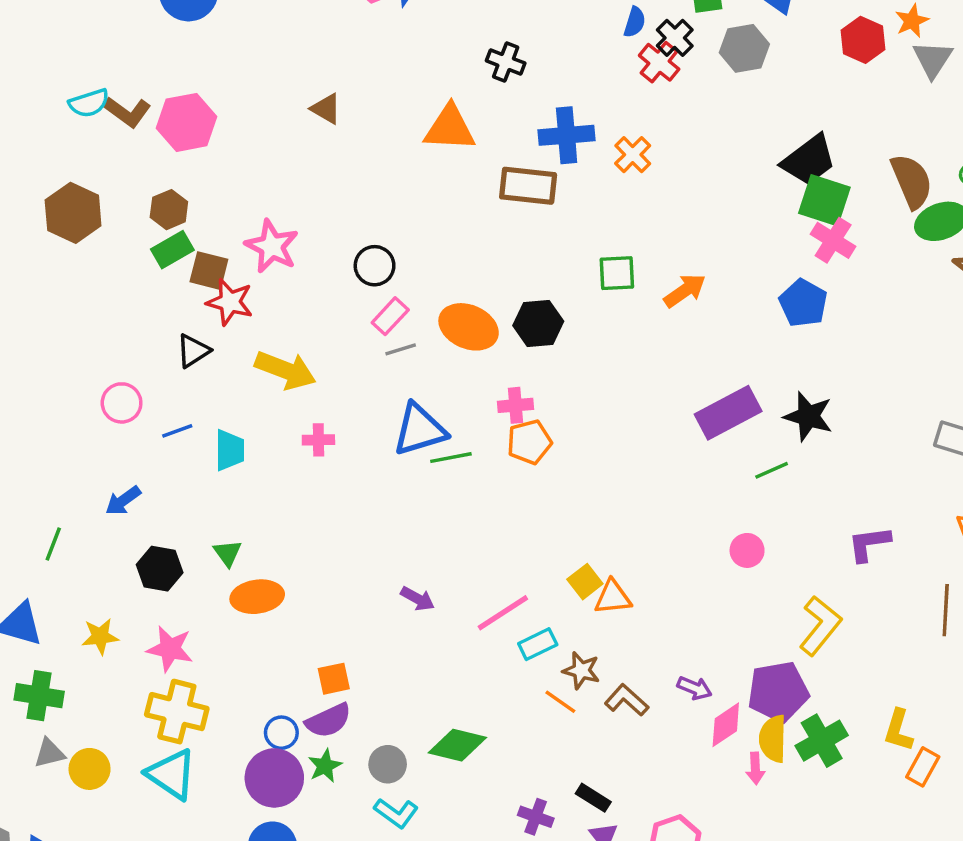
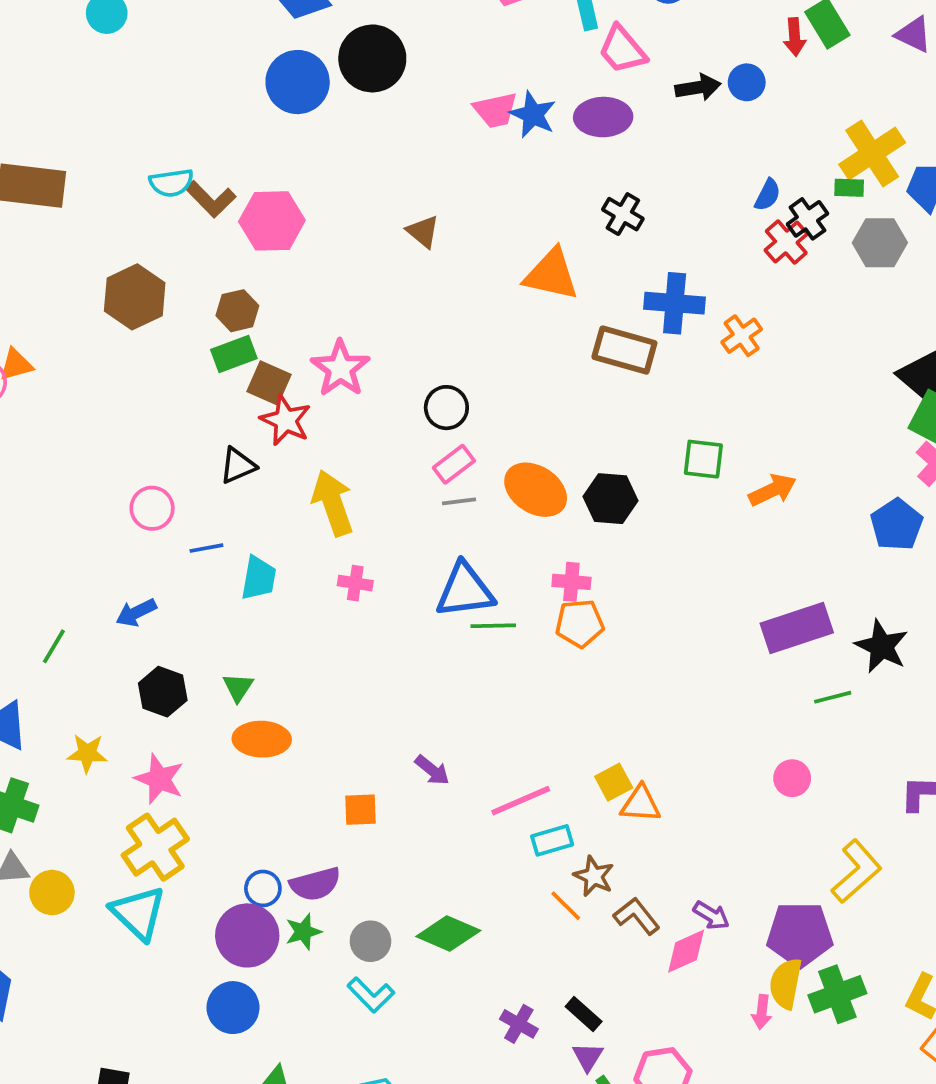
yellow arrow: (285, 370) -> (333, 503), turned -140
orange square: (334, 679) -> (361, 810), moved
yellow cross: (177, 712) -> (155, 847), turned 32
pink diamond: (726, 725) -> (686, 951), moved

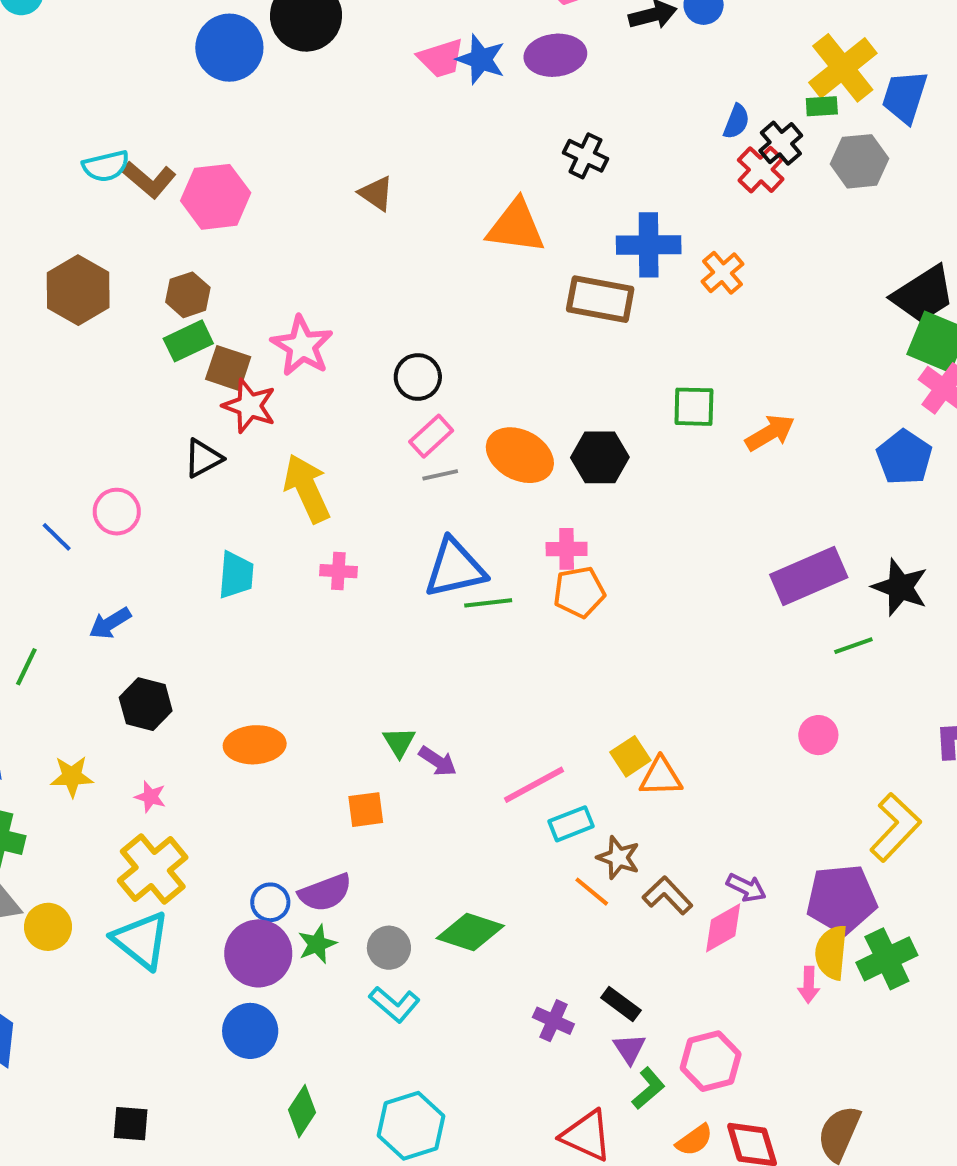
blue line: (206, 548) -> (57, 537), moved, turned 60
green triangle: (238, 687) -> (399, 742), moved
pink star: (159, 779) -> (150, 797), size x0.6

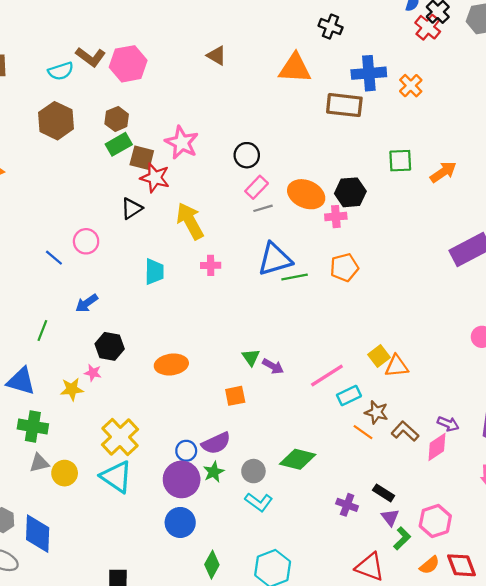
cyan semicircle: (106, 166) -> (61, 71), moved
pink cross: (567, 549) -> (336, 217), moved
pink star: (150, 797) -> (93, 373), moved

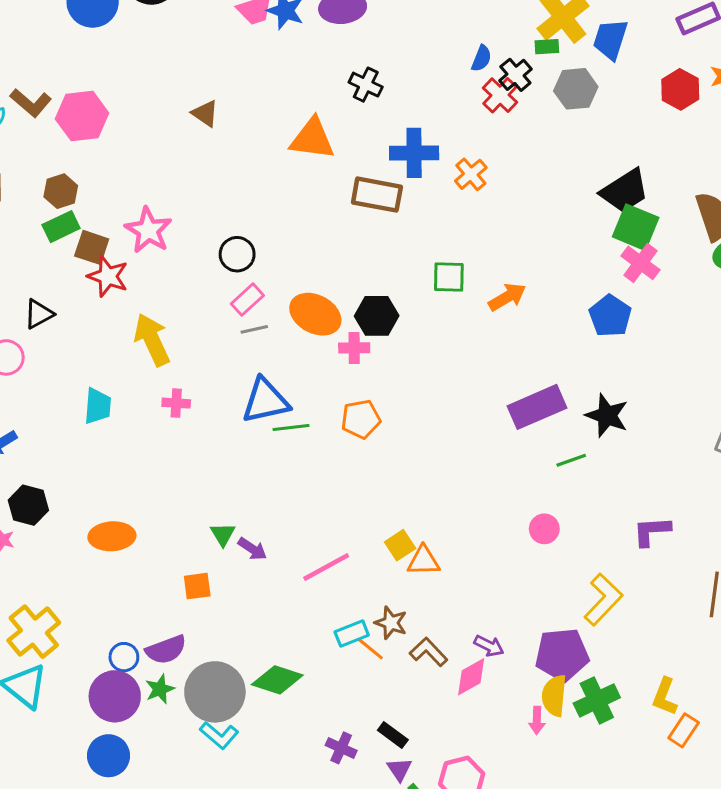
black triangle: (132, 208) -> (39, 314), moved
cyan rectangle: (349, 396) -> (352, 634), moved
gray circle: (253, 471) -> (215, 692), size x1.8

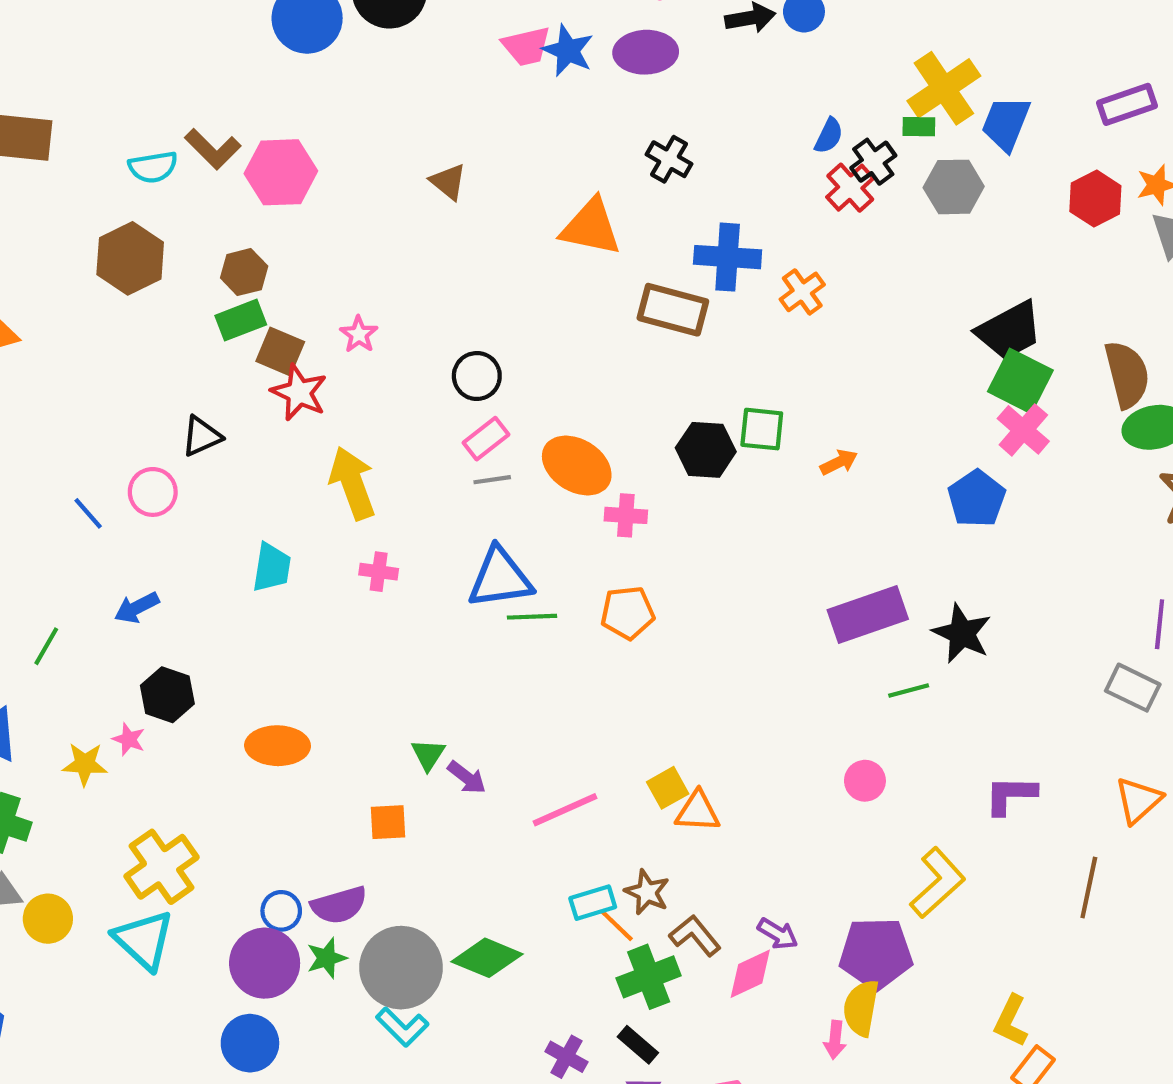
pink star: (148, 230) -> (359, 334), size x0.6
orange arrow: (507, 297) -> (839, 462), size x0.7
black hexagon: (377, 316) -> (706, 450), moved
green cross: (597, 700) -> (649, 977), moved

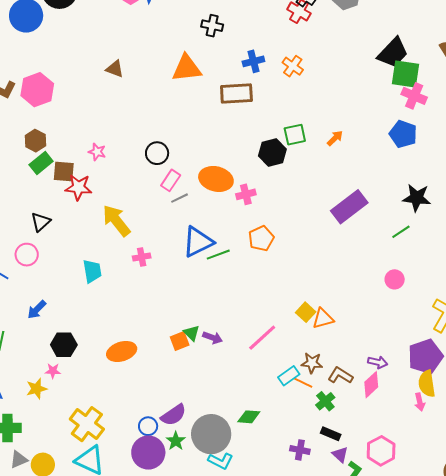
blue cross: (728, 257) -> (253, 61), size x0.7
purple rectangle: (868, 614) -> (349, 207), moved
orange square: (388, 822) -> (180, 341), moved
green diamond: (487, 958) -> (249, 417), size x0.7
green cross: (649, 977) -> (325, 401), size x0.7

